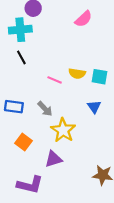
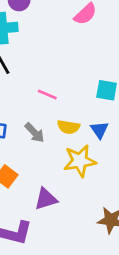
yellow semicircle: (77, 74) -> (68, 127), moved
yellow star: (63, 130) -> (80, 161), moved, turned 30

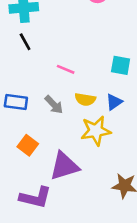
blue triangle: (99, 130) -> (114, 102), turned 30
purple triangle: (46, 199) -> (64, 166), size x1.4

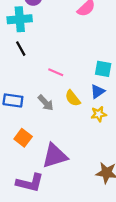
yellow semicircle: (85, 99) -> (73, 98), turned 42
blue triangle: (114, 102) -> (98, 91), moved
yellow star: (96, 131) -> (99, 114), moved, size x0.6

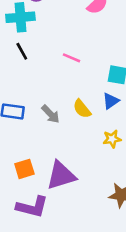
pink line: (56, 72) -> (71, 58), moved
yellow star: (99, 114) -> (112, 139), moved
orange square: (23, 138) -> (24, 169), moved, turned 36

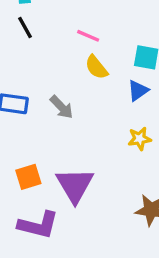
yellow semicircle: (82, 109) -> (96, 67), moved
purple triangle: (61, 176) -> (75, 185), turned -44

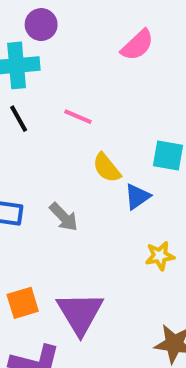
pink line: (88, 36) -> (78, 117), moved
blue triangle: (138, 91) -> (137, 196), moved

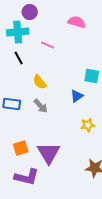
pink semicircle: (137, 45) -> (77, 22), turned -120
pink line: (78, 117) -> (48, 45), moved
yellow semicircle: (107, 168) -> (40, 82), moved

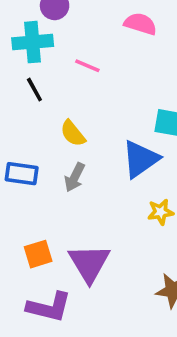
blue triangle: (77, 96) -> (140, 159), size x1.6
gray arrow: (41, 106) -> (75, 177), turned 70

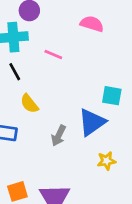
yellow semicircle: (73, 133) -> (29, 104), moved
gray arrow: (75, 177) -> (59, 136), moved

